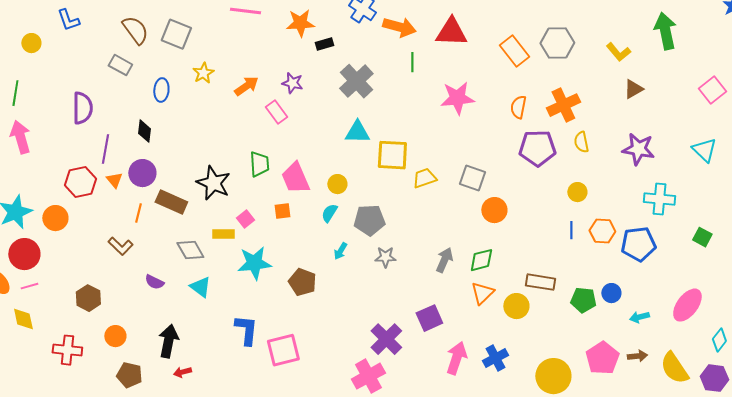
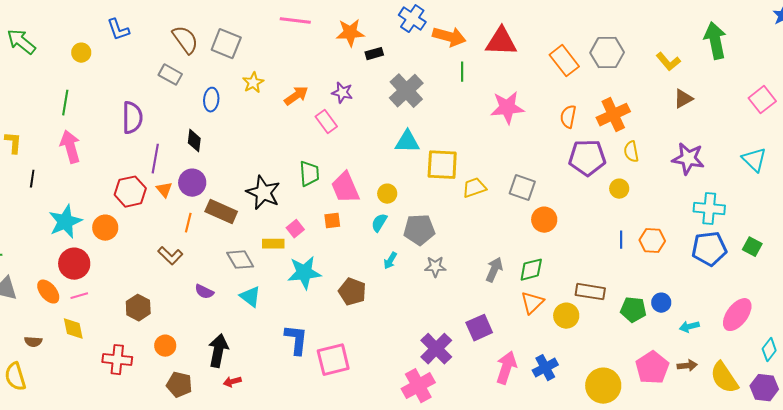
yellow circle: (577, 192) -> (619, 189), moved
blue pentagon: (638, 244) -> (709, 249), moved

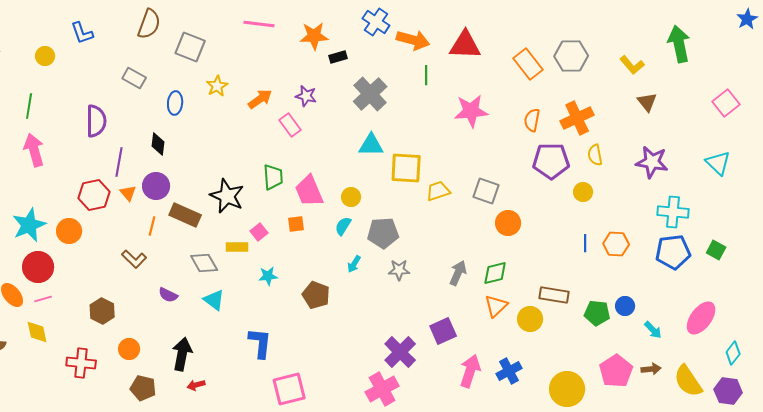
brown semicircle: (185, 40) -> (149, 24), moved, turned 56
brown triangle: (683, 99) -> (647, 102), turned -40
cyan star: (304, 273) -> (268, 276), size x0.6
cyan arrow: (689, 327) -> (653, 330), turned -120
pink square: (333, 360) -> (289, 389), moved

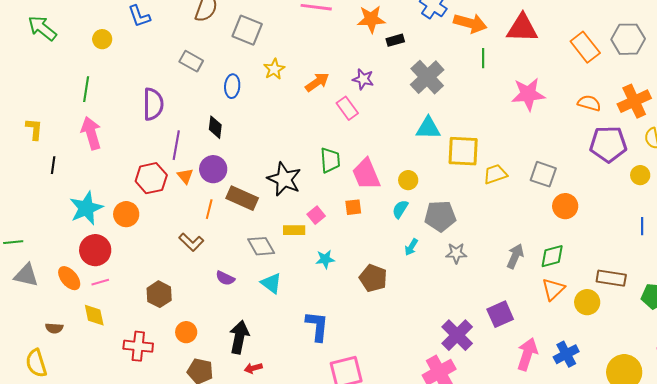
orange semicircle: (532, 120) -> (589, 103), turned 95

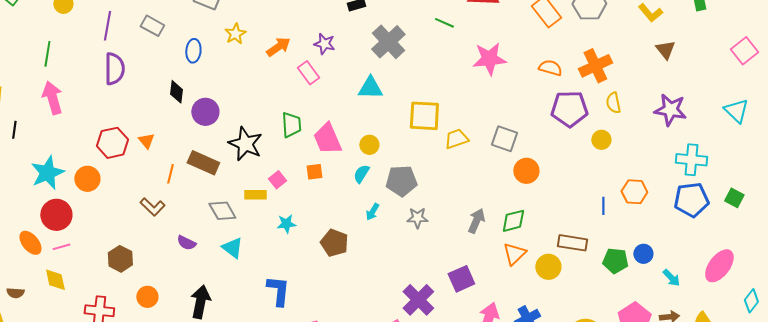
green line: (483, 58) -> (444, 23), turned -66
cyan triangle: (428, 128) -> (370, 88), moved
purple line: (176, 145) -> (107, 26), moved
purple circle: (213, 169) -> (205, 112), moved
blue line: (642, 226) -> (603, 206), moved

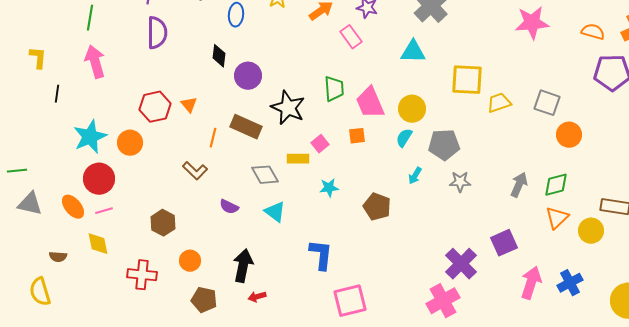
yellow circle: (369, 145) -> (412, 109), size x1.4

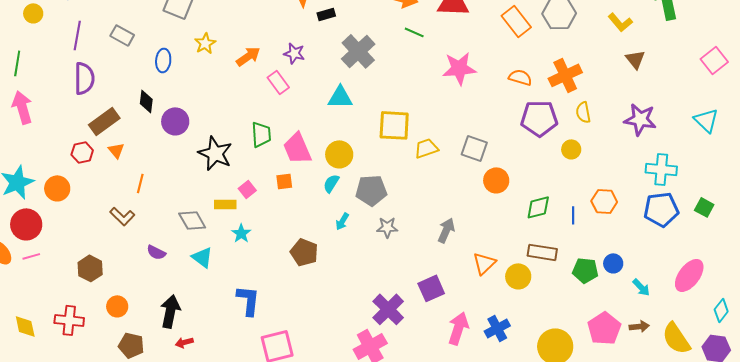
red hexagon: (155, 107) -> (82, 152), size x0.7
brown rectangle: (246, 127) -> (104, 121), moved, turned -60
green diamond: (556, 185) -> (538, 207), moved
cyan star: (329, 188) -> (241, 233), moved, turned -30
yellow diamond: (98, 244) -> (25, 326), moved

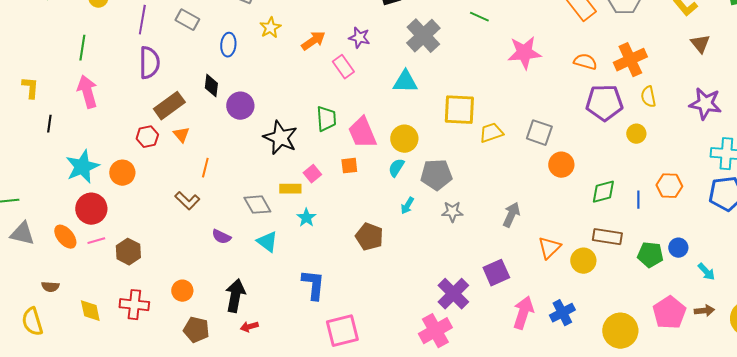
brown hexagon: (90, 268) -> (128, 252), moved

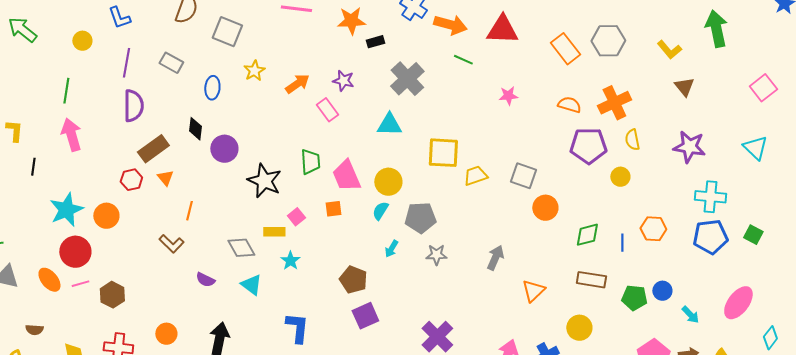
pink star: (524, 53) -> (508, 96), size x0.6
yellow circle: (583, 261) -> (579, 328), moved
purple square: (496, 273) -> (365, 316), moved

